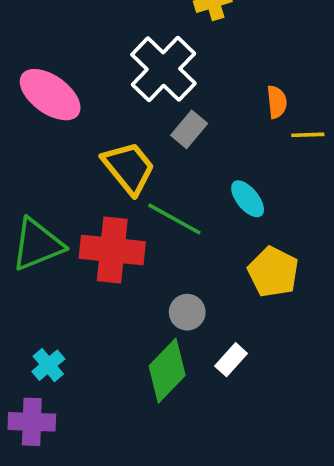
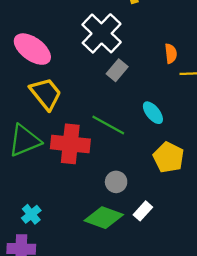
yellow trapezoid: (129, 168) -> (46, 94), moved
green diamond: (167, 371) -> (104, 218), turned 66

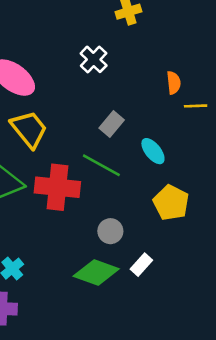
white cross: (102, 33) -> (94, 59), size x0.6
gray rectangle: (117, 70) -> (112, 124), moved

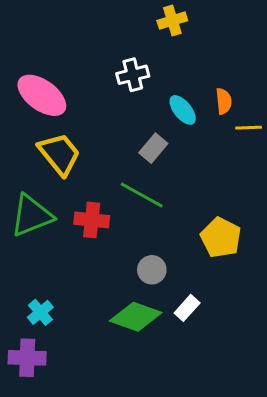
white cross: (94, 59) -> (133, 75), turned 32
cyan ellipse: (153, 151) -> (183, 110), moved
red cross: (57, 187) -> (92, 220), size x0.7

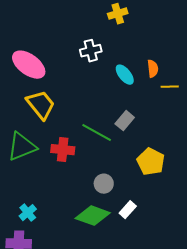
gray rectangle: (153, 148) -> (125, 121), moved

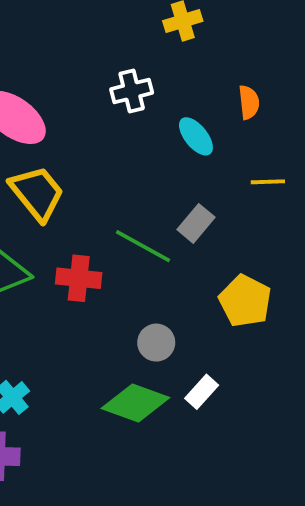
orange semicircle: (153, 69) -> (249, 102), moved
yellow line: (170, 87) -> (268, 182), moved

